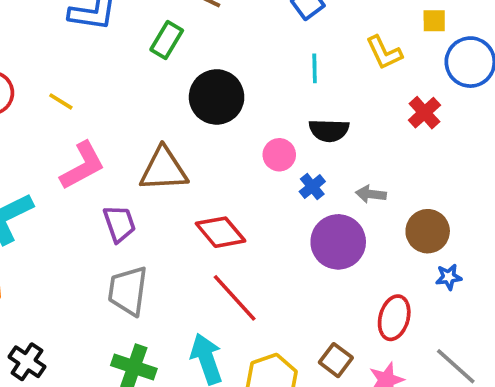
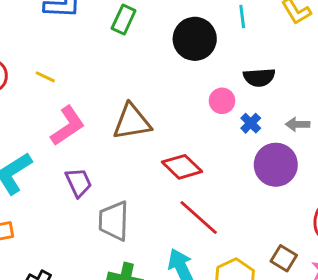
cyan line: (315, 68) -> (242, 16), moved
black circle: (217, 97) -> (195, 39), moved
purple trapezoid: (119, 224) -> (79, 183), moved

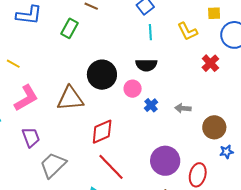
black circle: (195, 39) -> (102, 75), moved
black semicircle: (259, 77) -> (146, 65), moved
purple circle: (276, 165) -> (165, 161), moved
red diamond: (182, 167) -> (102, 132), turned -72
gray trapezoid: (114, 221) -> (53, 165), turned 40

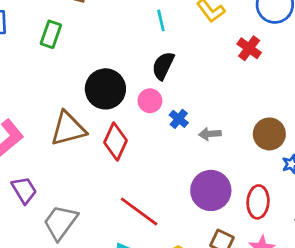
black semicircle: (146, 65) -> (163, 66), turned 125
gray arrow: (183, 108) -> (210, 134), moved
red diamond: (102, 132) -> (116, 141), moved, turned -32

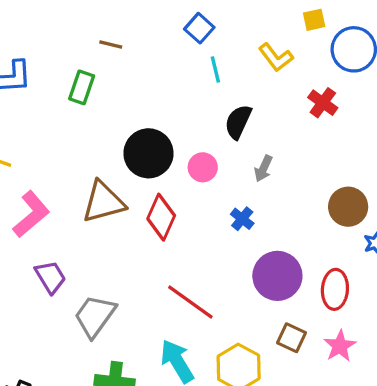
black semicircle: (163, 66) -> (238, 122), moved
blue cross: (179, 119) -> (242, 219), moved
gray arrow: (210, 134) -> (263, 169), moved, turned -60

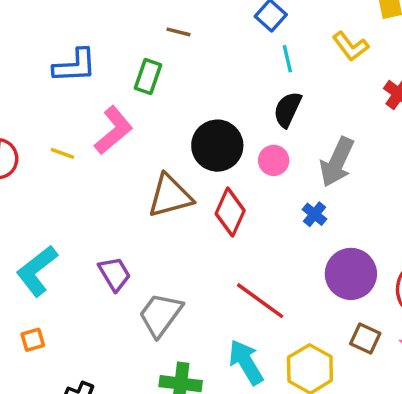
black semicircle: (238, 122) -> (288, 109), moved
gray arrow: (263, 169) -> (337, 162), size x1.8
pink L-shape: (31, 214) -> (114, 130), moved

